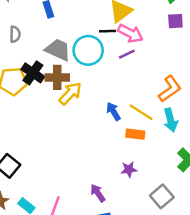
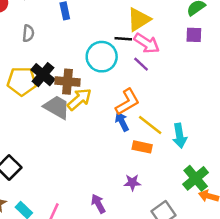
gray trapezoid: (58, 50) -> (57, 107), moved
purple line: (127, 54) -> (141, 64), turned 63
orange L-shape: (170, 89) -> (127, 102), moved

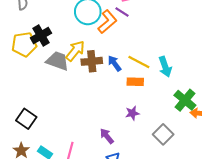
black cross: (43, 75) -> (41, 35), turned 30
brown cross: (67, 82) -> (92, 61), moved
orange L-shape: (127, 102) -> (107, 22), moved

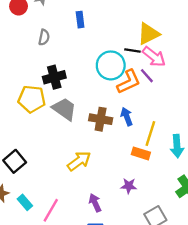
yellow pentagon: (24, 44) -> (32, 99), moved
yellow arrow: (75, 51) -> (79, 161), moved
yellow line: (139, 62) -> (150, 134), turned 65
blue arrow: (114, 63) -> (127, 117), moved

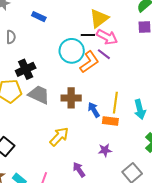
blue rectangle: (80, 20) -> (39, 17), turned -48
blue arrow: (127, 117) -> (94, 110), moved

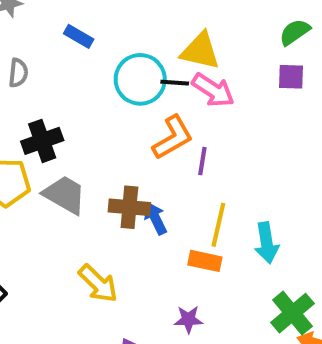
yellow triangle: (99, 18) -> (200, 51), turned 45
cyan circle: (72, 51) -> (140, 79), moved
purple line: (104, 54) -> (202, 161), moved, turned 56
blue arrow: (94, 110) -> (155, 218), moved
yellow arrow: (59, 137) -> (98, 284), turned 85

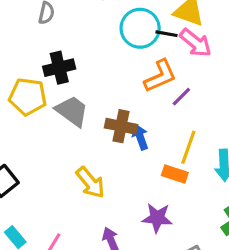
purple line: (202, 161) -> (181, 97), turned 30
purple star: (188, 319) -> (157, 218), size x1.4

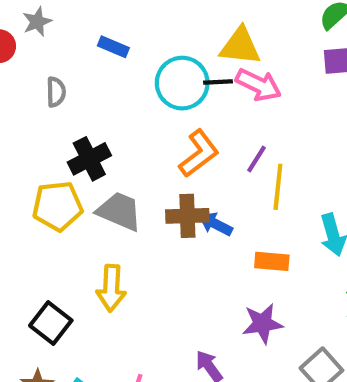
orange L-shape: (160, 76) -> (199, 154), moved
blue arrow: (140, 137) -> (216, 224), turned -30
yellow line: (188, 147) -> (278, 187), moved
yellow arrow: (90, 183) -> (111, 288), moved, turned 56

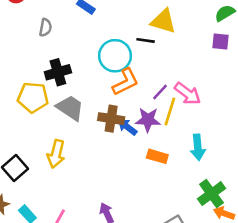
cyan circle: (182, 83) -> (115, 56), moved
pink arrow: (258, 85) -> (188, 94), moved
purple star: (262, 324) -> (148, 120), moved

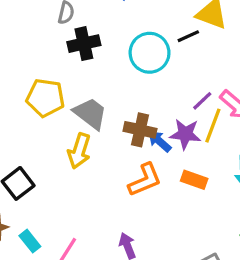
black line: (146, 40) -> (188, 36), turned -36
black cross: (58, 72) -> (84, 44), moved
orange L-shape: (125, 82) -> (145, 180), moved
yellow arrow: (56, 154) -> (79, 151), moved

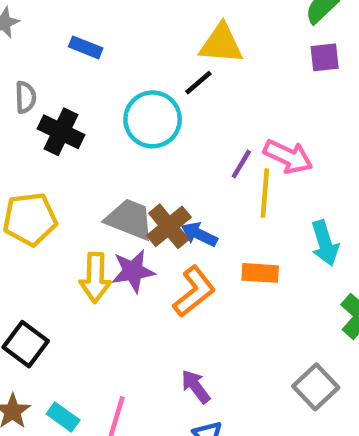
black cross: (84, 44) -> (61, 132), turned -36
gray trapezoid: (90, 113) -> (130, 219), moved
brown cross: (140, 130) -> (169, 226), turned -36
purple star: (185, 134) -> (133, 271), moved

